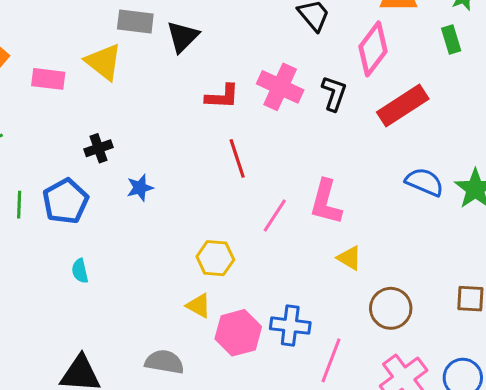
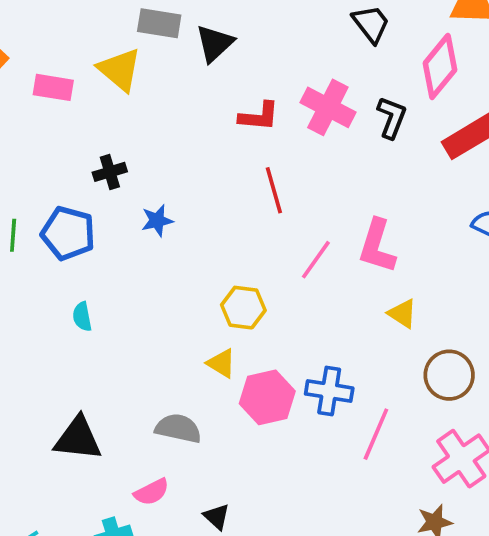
blue pentagon: (65, 201) -> (68, 233), turned -30

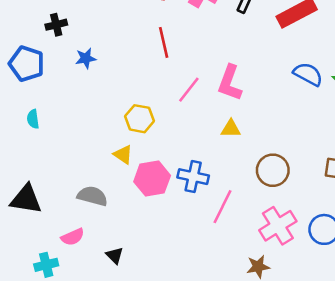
yellow triangle: (402, 314) -> (231, 129), moved, turned -35

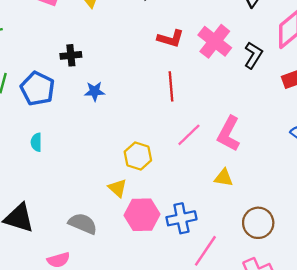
blue cross: (193, 177) -> (181, 218), turned -32

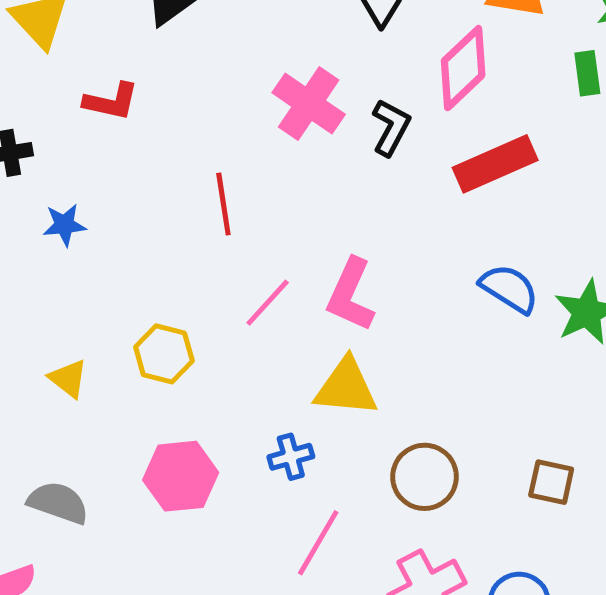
red L-shape: (171, 39) -> (111, 101), moved
yellow triangle: (224, 178) -> (346, 387), size x1.6
yellow triangle: (117, 188) -> (68, 379), moved
blue cross: (181, 218) -> (291, 457), moved, size x0.7

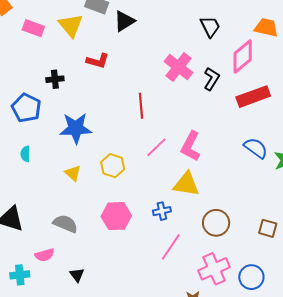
blue star: (64, 225) -> (76, 128), moved, size x1.8

